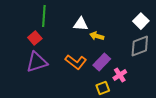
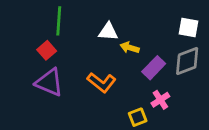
white square: (141, 21) -> (188, 28), turned -35
purple triangle: (37, 62) -> (49, 82), turned 40
purple rectangle: (102, 62) -> (154, 68), moved

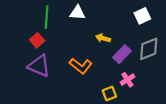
white square: (188, 28) -> (142, 16), moved, turned -35
white triangle: (108, 32) -> (77, 13), moved

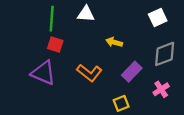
red square: (37, 40) -> (55, 45), moved, turned -32
purple rectangle: (122, 54) -> (132, 72), moved
pink cross: (127, 80) -> (161, 89), moved

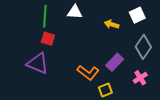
yellow arrow: (114, 42) -> (112, 24), moved
gray diamond: (165, 54) -> (143, 47), turned -35
orange L-shape: (89, 73) -> (88, 73), moved

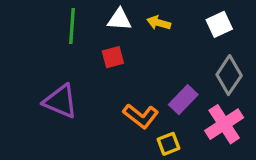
yellow arrow: (112, 24) -> (159, 23), moved
red square: (48, 39) -> (113, 57), moved, turned -32
pink cross: (140, 78) -> (224, 124), size x1.6

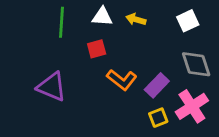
gray diamond: (229, 75) -> (196, 64), turned -52
orange L-shape: (141, 116) -> (122, 80), moved
yellow square: (169, 144) -> (158, 118), moved

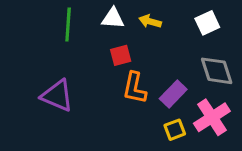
red square: (97, 49) -> (121, 55), moved
orange L-shape: (122, 80) -> (135, 88), turned 64

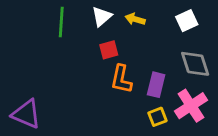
white triangle: (113, 18) -> (102, 16), turned -45
purple rectangle: (173, 94) -> (156, 85), turned -30
purple triangle: (57, 96) -> (26, 114), moved

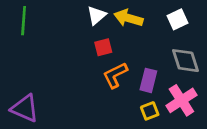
yellow arrow: (135, 19) -> (128, 18), size x1.5
green line: (61, 22) -> (24, 21), moved
orange L-shape: (121, 79) -> (115, 75), turned 52

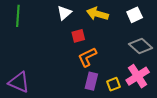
white triangle: (97, 15) -> (64, 13), moved
gray diamond: (185, 61) -> (141, 46), turned -30
purple rectangle: (148, 80) -> (91, 81), moved

